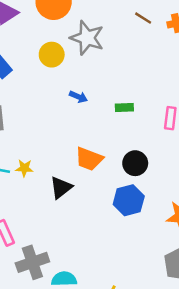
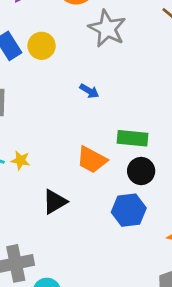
yellow circle: (52, 55) -> (42, 46), moved
green rectangle: (124, 107) -> (132, 138), moved, size x1.5
black triangle: (61, 187) -> (55, 202), moved

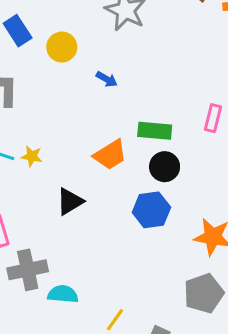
yellow circle: (42, 46) -> (62, 47), moved
orange trapezoid: (92, 160) -> (110, 155), turned -60

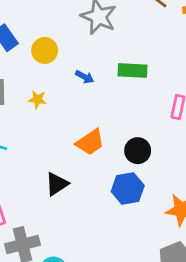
green rectangle: (155, 131) -> (132, 71), moved
yellow star: (32, 156) -> (37, 99), moved

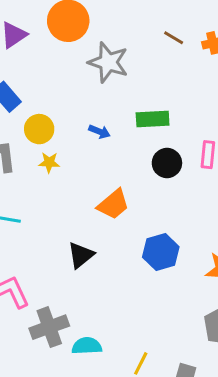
yellow circle: (45, 50) -> (39, 129), moved
black circle: (138, 151) -> (167, 163), moved

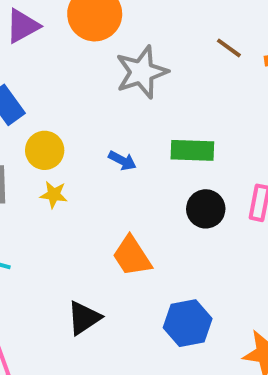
gray star: (108, 62) -> (142, 72), turned 30
orange trapezoid: (113, 204) -> (132, 256), turned 92

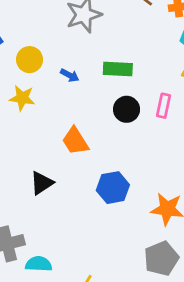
yellow circle: (45, 150) -> (30, 60), moved
yellow star: (54, 195) -> (22, 98), size x1.4

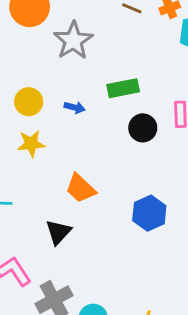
orange trapezoid: (75, 141) -> (81, 188), moved
black triangle: (42, 183) -> (58, 232), moved

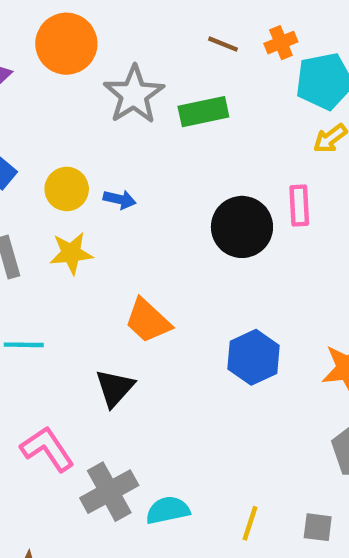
green rectangle: (123, 88) -> (203, 112), moved
blue arrow: (75, 107) -> (120, 199), moved
black circle: (143, 128) -> (242, 227), size x1.4

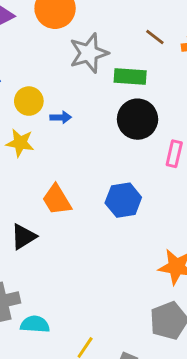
blue arrow: (120, 199) -> (61, 117), turned -30
black circle: (242, 227) -> (138, 119), moved
blue hexagon: (254, 357) -> (123, 200), moved

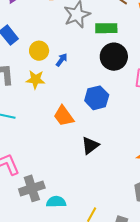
blue arrow: (61, 117) -> (62, 60), turned -48
blue hexagon: (123, 200) -> (97, 98), moved
black triangle: (23, 237) -> (90, 145), moved

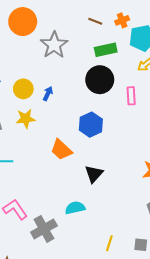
green rectangle: (106, 28) -> (106, 50), moved
cyan semicircle: (56, 202) -> (75, 208), moved

